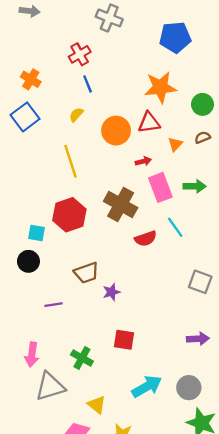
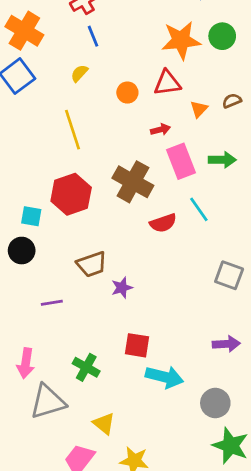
orange cross: (31, 79) -> (24, 31), size x1.5
green circle: (202, 104) -> (222, 36), moved
orange circle: (116, 131) -> (127, 93), size x0.6
cyan arrow: (147, 386) -> (164, 377), moved, turned 44

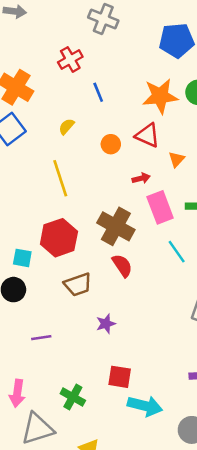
blue line: (93, 36) -> (98, 92), moved
red triangle: (167, 83) -> (147, 135), turned 32
red semicircle: (163, 223) -> (122, 266), moved, turned -105
brown trapezoid: (92, 264) -> (78, 285), moved

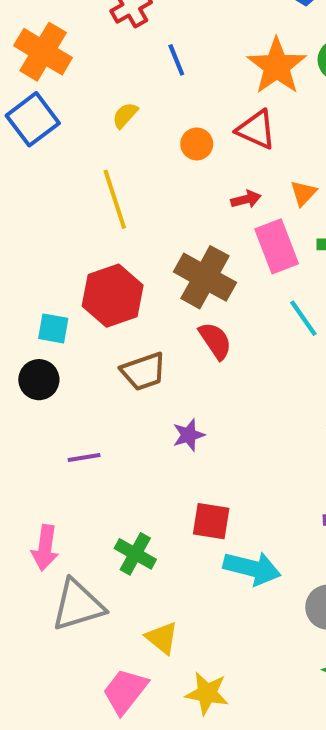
orange star: (160, 96) -> (277, 66), turned -30
orange triangle: (177, 159) -> (303, 193), moved

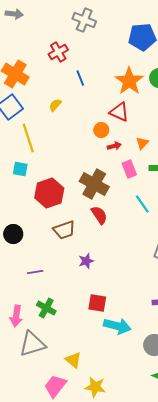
orange circle: (197, 144) -> (101, 130), moved
yellow line: (115, 199) -> (28, 138), moved
pink rectangle: (277, 246) -> (129, 169), size x0.7
cyan square: (53, 328) -> (20, 169), moved
green cross: (135, 554) -> (46, 308), moved

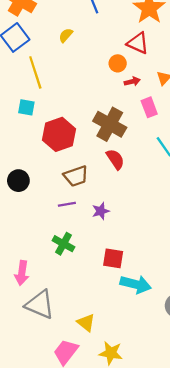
purple line: (35, 272) -> (67, 204), moved
green cross: (46, 308) -> (64, 244), moved
gray triangle: (32, 344) -> (40, 305), turned 40

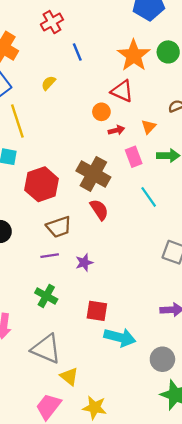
gray triangle: (40, 305) -> (46, 349), moved

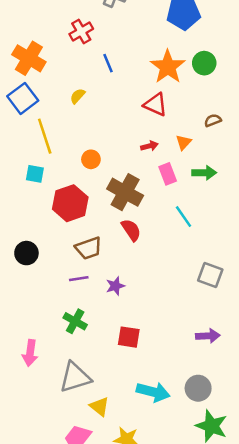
orange circle: (101, 112) -> (91, 159), moved
cyan arrow: (120, 337) -> (153, 392), moved
gray triangle: (46, 349) -> (75, 377), turned -40

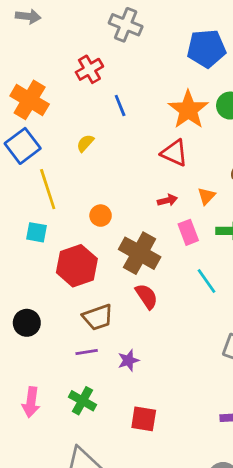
pink arrow: (30, 353) -> (31, 402), moved

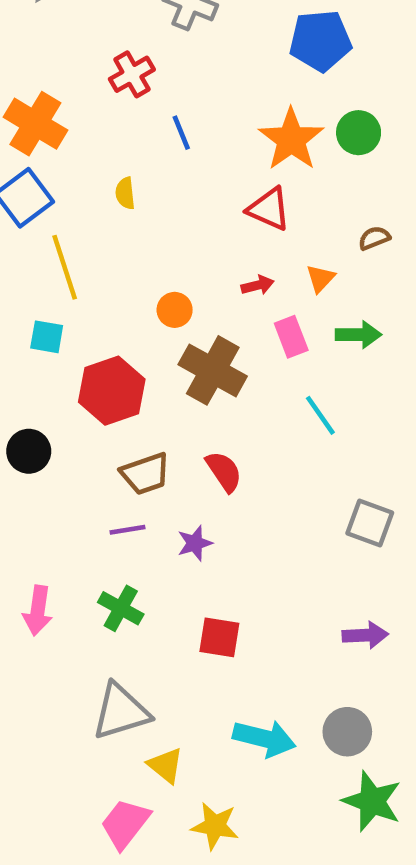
yellow semicircle: (85, 143) -> (125, 193), turned -48
orange circle: (101, 216) -> (175, 310), moved
red semicircle: (147, 296) -> (224, 471), moved
black circle: (27, 323) -> (29, 451), moved

